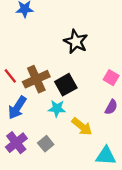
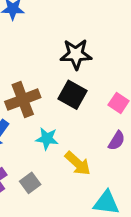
black star: (76, 42) -> (76, 54), turned -30
black square: (66, 85) -> (72, 95), moved, turned -35

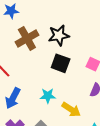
brown cross: (23, 100) -> (27, 39), moved

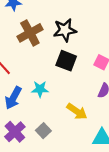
cyan star: (48, 96) -> (40, 89), moved

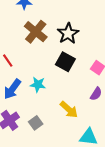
black star: (65, 30) -> (68, 33), turned -30
brown cross: (30, 33) -> (36, 32), turned -30

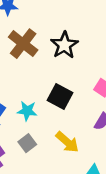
black square: (65, 62) -> (60, 97), moved
gray square: (36, 123) -> (27, 143), moved

